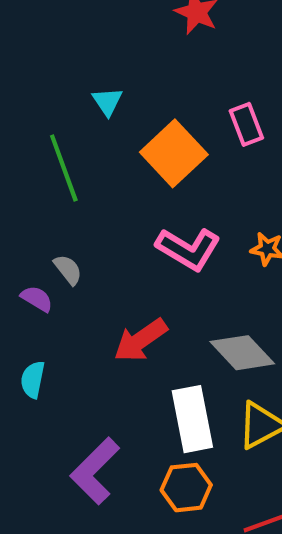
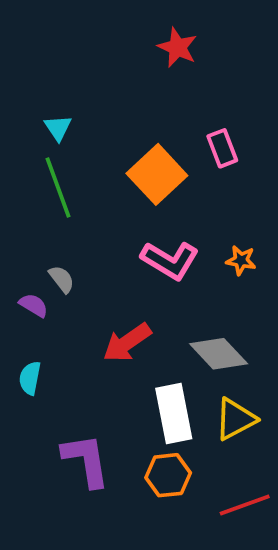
cyan triangle: (107, 102) -> (58, 128), moved
purple L-shape: (95, 471) -> (86, 460), turned 126

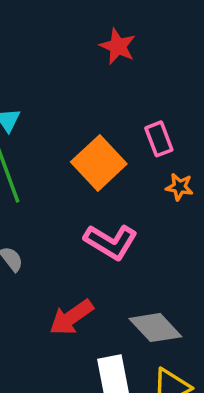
orange star: (241, 260) -> (179, 187), moved

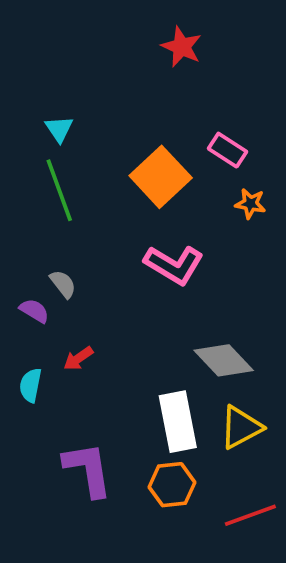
pink rectangle: (159, 139) -> (227, 150), turned -36
red arrow: (71, 317) -> (78, 358), moved, size x0.6

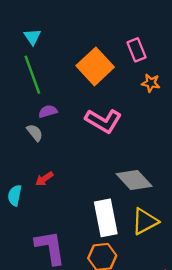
pink rectangle: (227, 150) -> (137, 50), turned 35
purple semicircle: (34, 311) -> (48, 111), moved, turned -48

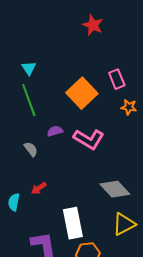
purple semicircle: (48, 111) -> (55, 131), moved
white rectangle: (106, 218) -> (73, 223), moved

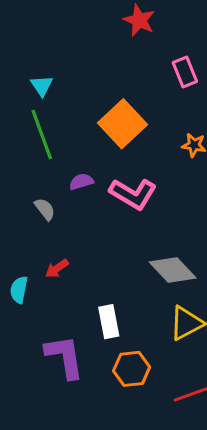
pink rectangle: (117, 79) -> (185, 72), moved
white rectangle: (73, 223) -> (109, 322), size x0.7

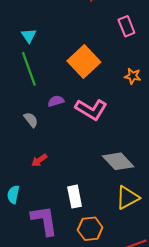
cyan semicircle: (19, 290) -> (13, 195), moved

